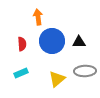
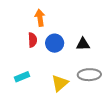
blue circle: (52, 41) -> (55, 43), size x0.7
red semicircle: (22, 44) -> (33, 40), moved

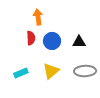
yellow triangle: (60, 83) -> (51, 71), moved

